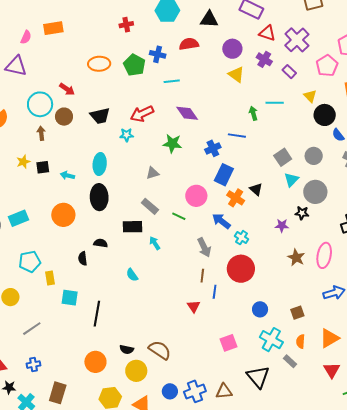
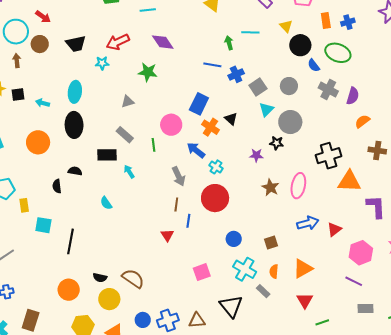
blue cross: (213, 148) -> (236, 74), moved
green line: (179, 216) -> (153, 145), turned 56

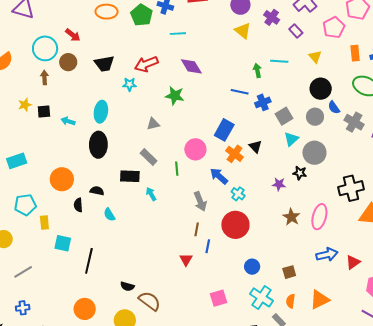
black circle: (300, 45) -> (321, 89), moved
blue semicircle: (314, 65) -> (334, 107), moved
orange circle: (38, 142) -> (62, 179), moved
cyan semicircle: (106, 203) -> (109, 215), moved
black semicircle: (100, 278) -> (127, 286), moved

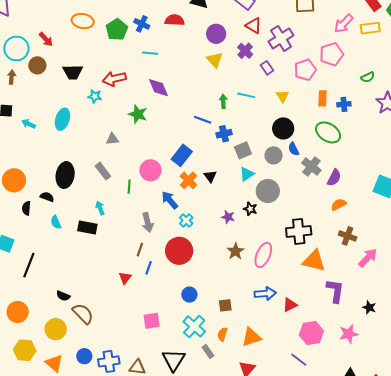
black ellipse: (98, 145) -> (65, 175), moved
black rectangle: (130, 176) -> (87, 227), moved

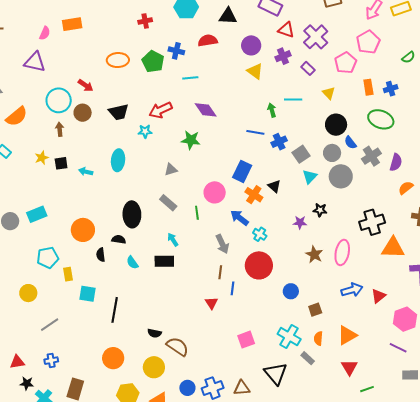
purple cross: (245, 51) -> (283, 56), turned 35
gray cross: (311, 167) -> (371, 156), turned 30
gray circle: (268, 191) -> (341, 176), moved
blue circle: (189, 295) -> (291, 291), moved

